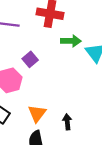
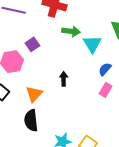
black arrow: (67, 122) -> (64, 79), moved

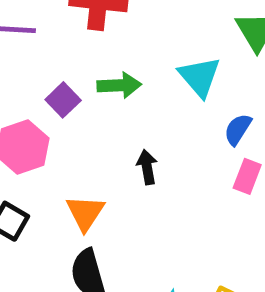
green arrow: (71, 31) -> (119, 85), moved

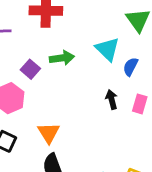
blue semicircle: (238, 129) -> (131, 67), moved
black arrow: (147, 167) -> (112, 99), moved

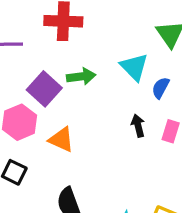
purple square: (30, 69) -> (44, 89), size x1.5
orange triangle: (49, 133) -> (61, 140), moved, turned -35

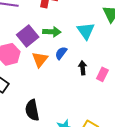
blue semicircle: (161, 88) -> (61, 53), moved
orange triangle: (61, 140) -> (40, 59), moved, turned 36

